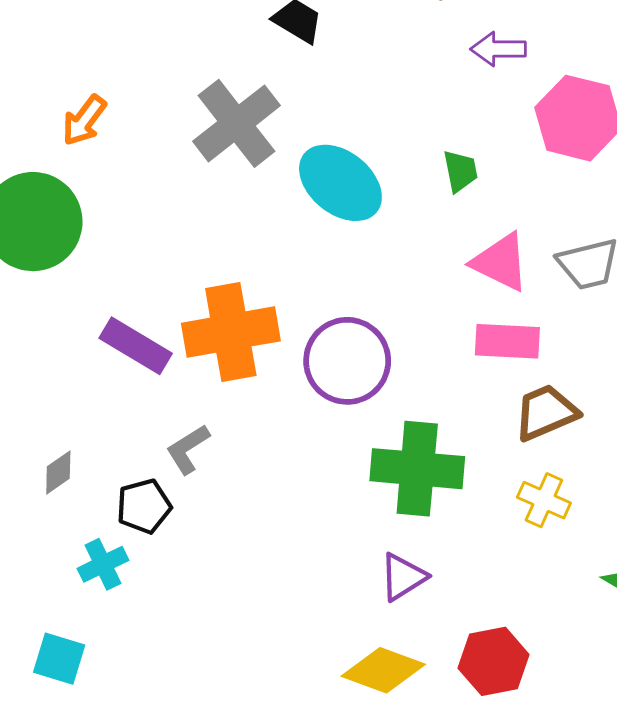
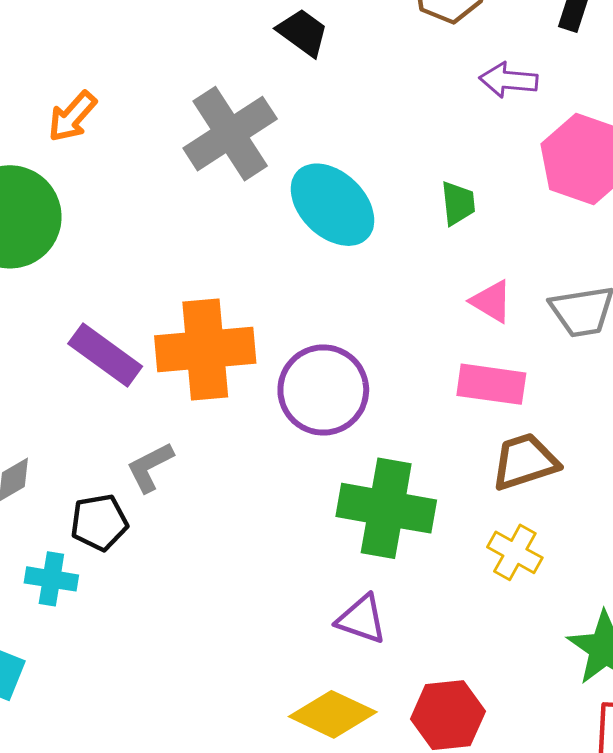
pink triangle: (501, 262) -> (491, 301), size x0.7
cyan cross: (103, 564) -> (51, 579), turned 30
purple triangle: (403, 577) -> (361, 619), turned 46

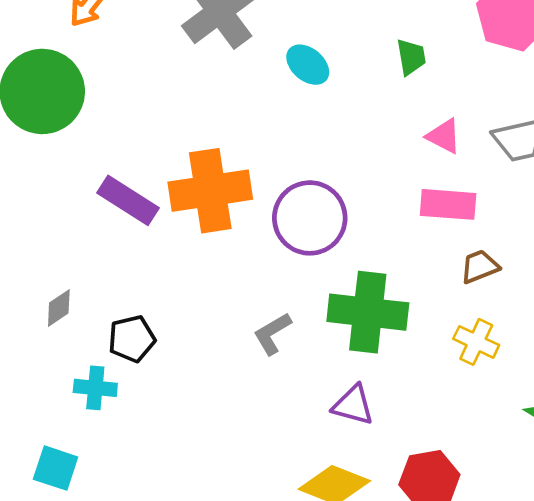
cyan ellipse: (332, 205) -> (308, 65), size x0.6
brown trapezoid: (525, 462) -> (480, 267), size x0.7
gray L-shape: (150, 467) -> (272, 334), moved

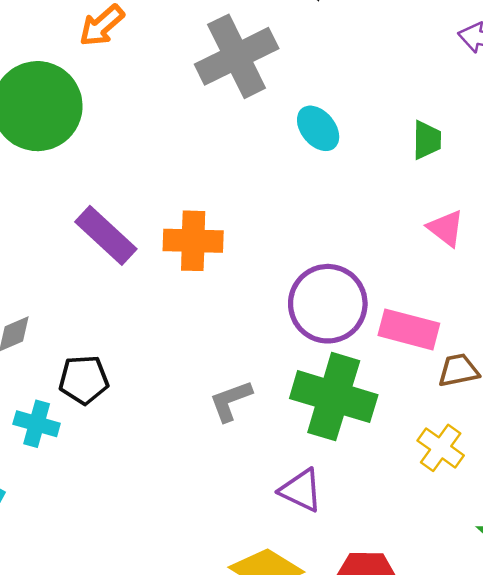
orange cross: (210, 191) -> (193, 241), size x0.7
pink rectangle: (448, 204) -> (409, 329), moved
purple circle: (310, 218) -> (328, 304), moved

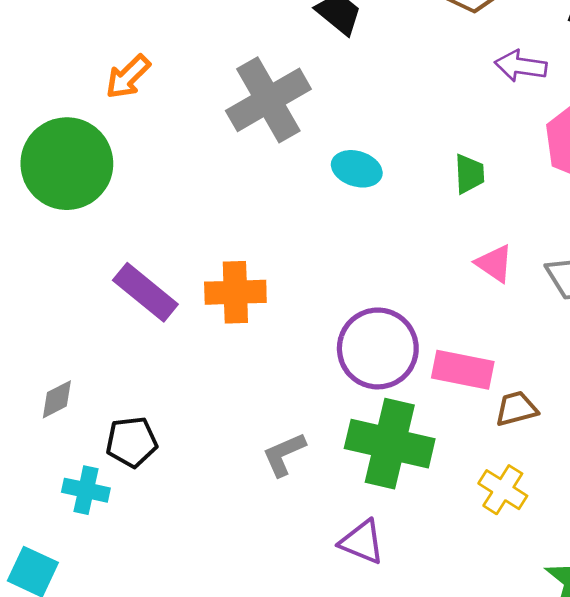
cyan ellipse: (318, 128) -> (357, 169), turned -30

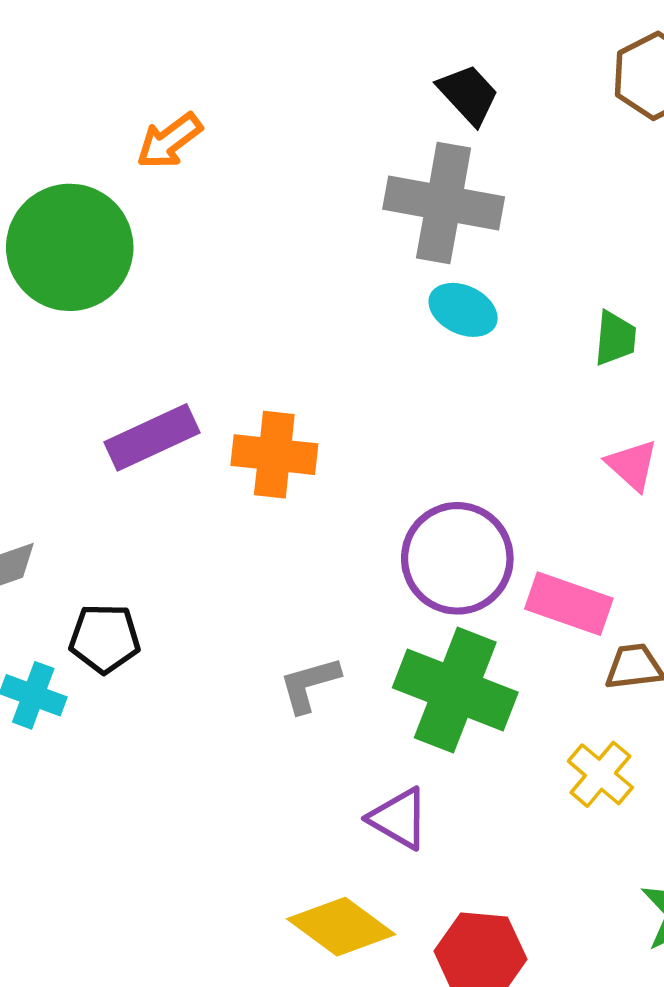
gray cross: (268, 100) -> (444, 203), moved, turned 32
purple rectangle: (145, 292) -> (152, 437), turned -72

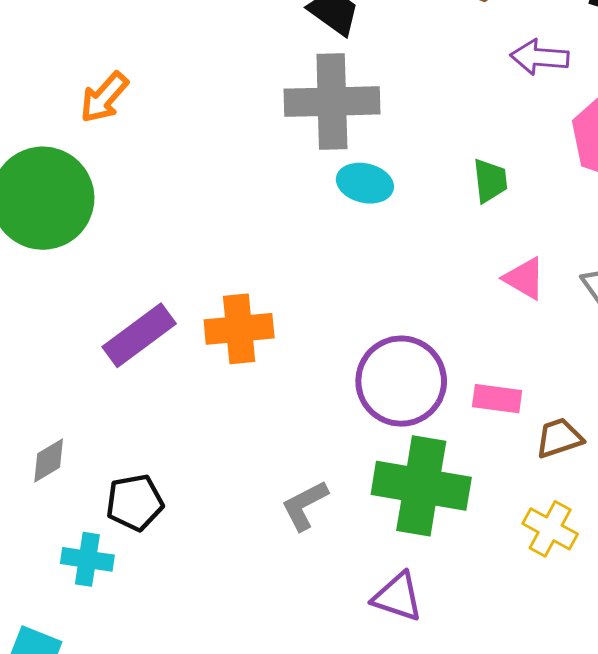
pink rectangle: (569, 604) -> (497, 399), size x0.7

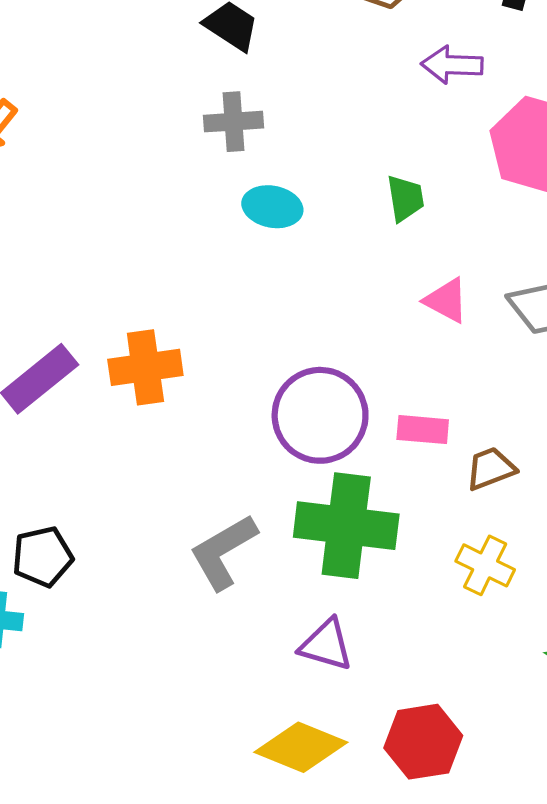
gray cross: (332, 102) -> (234, 122), size x0.6
gray L-shape: (305, 505) -> (223, 552), size x1.4

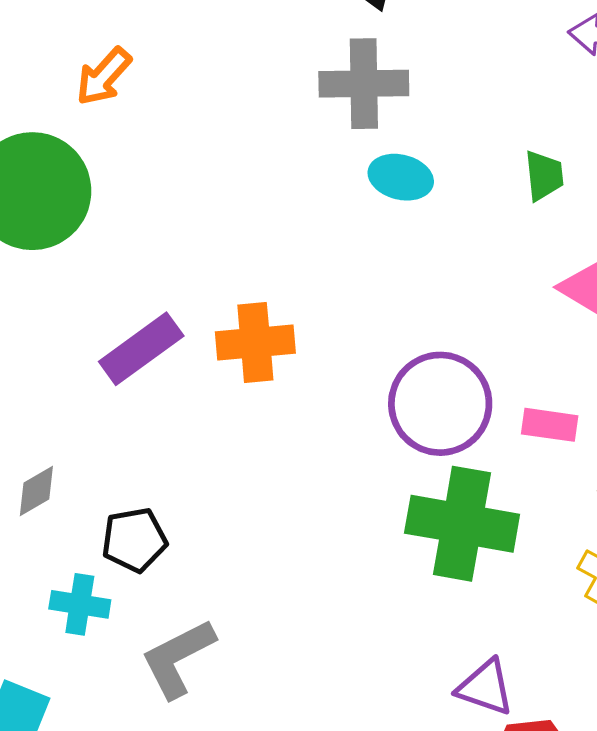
gray cross: (234, 122) -> (364, 84), size x1.4
gray L-shape: (223, 552) -> (178, 658), moved
purple triangle: (326, 645) -> (485, 687), moved

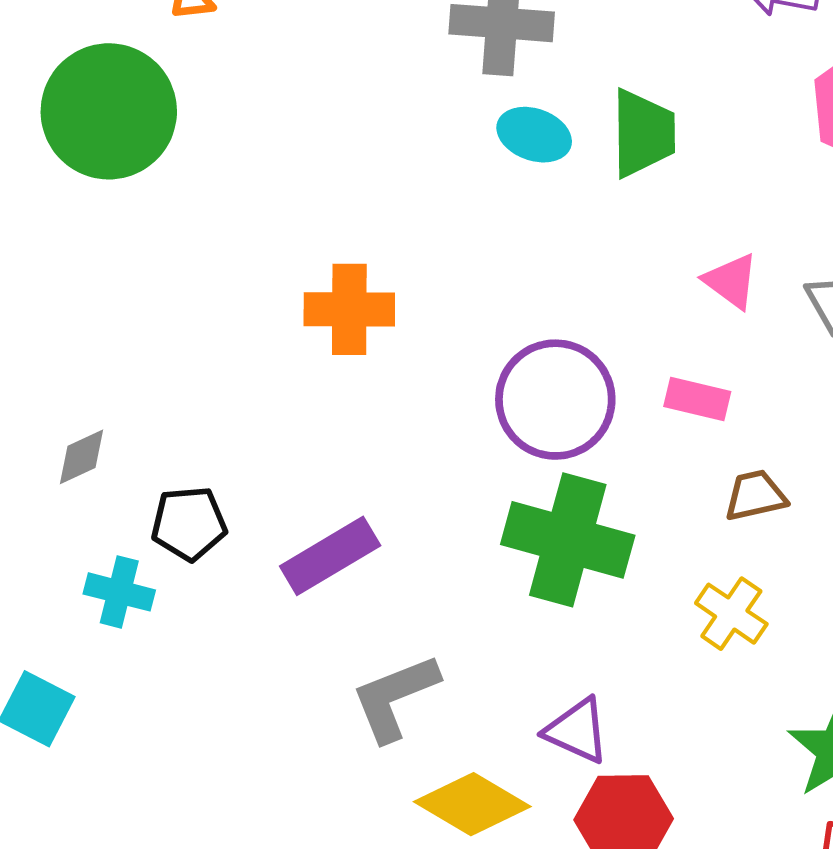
green trapezoid: (544, 176) -> (643, 133), moved, size x1.5
purple rectangle: (141, 349) -> (330, 556), moved
pink rectangle: (550, 425) -> (697, 399), moved
gray L-shape: (178, 658) -> (395, 697), moved

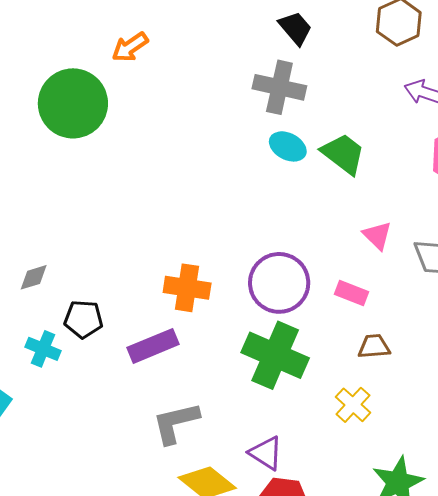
green trapezoid: (643, 133) -> (343, 154), turned -60
orange cross: (349, 309) -> (187, 288), moved

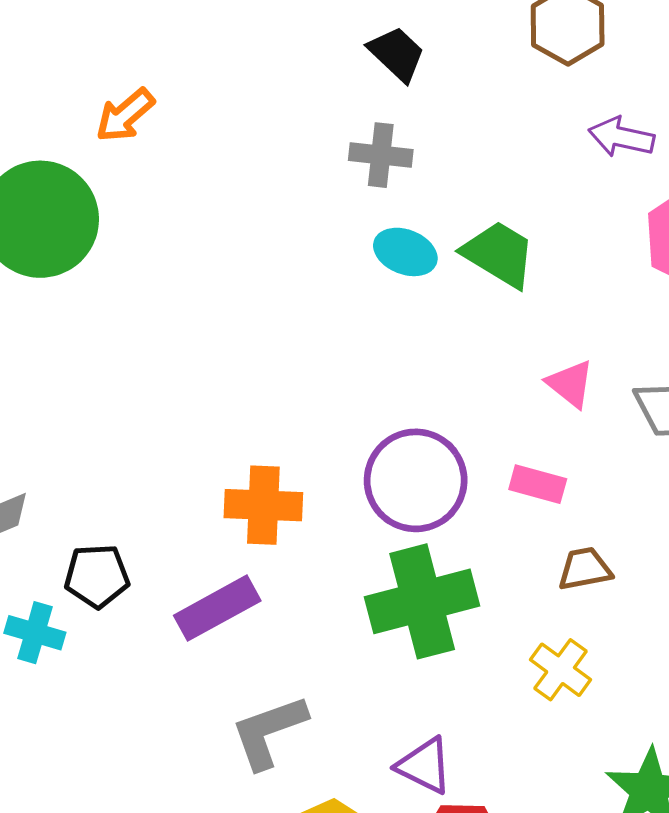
gray cross: (279, 87) -> (381, 155), size x0.7
green cross: (275, 355) -> (422, 601), turned -32

